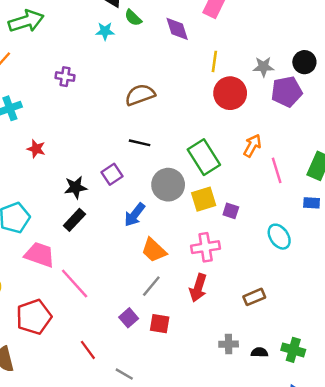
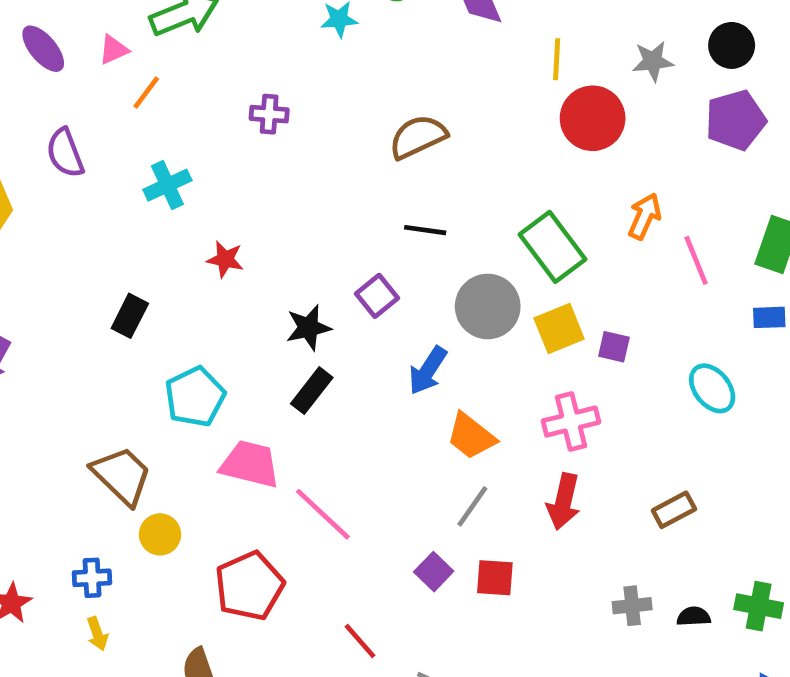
purple pentagon: (287, 92) -> (736, 120), moved

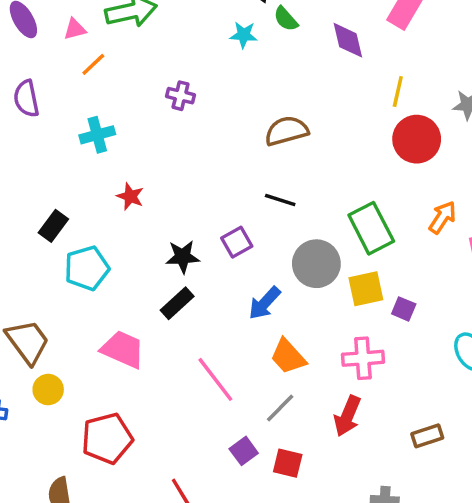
cyan pentagon: (195, 397) -> (87, 268), moved
pink line: (323, 514) -> (215, 379), moved

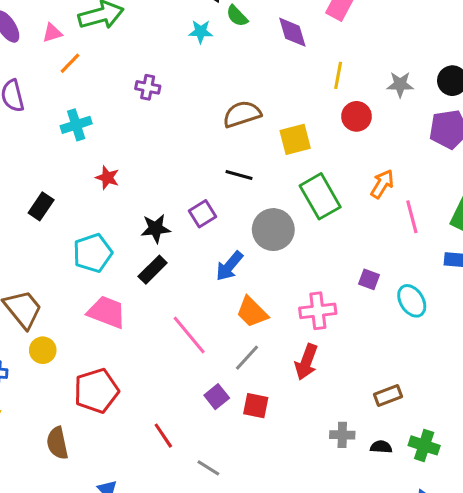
red circle: (417, 139) -> (357, 116), size x0.7
cyan pentagon: (87, 268) -> (93, 253), moved
yellow square: (366, 289) -> (295, 139), moved
purple square: (404, 309) -> (369, 279), moved
brown rectangle: (427, 436) -> (388, 395), moved

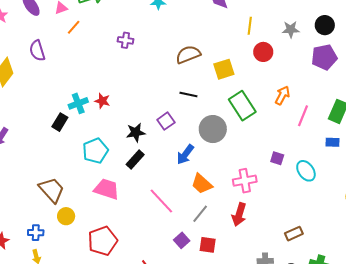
cyan cross: (76, 125) -> (78, 103), moved
pink line: (412, 217) -> (303, 116), turned 40

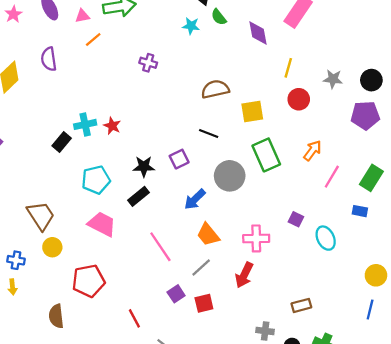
red square: (208, 245) -> (204, 303), turned -30

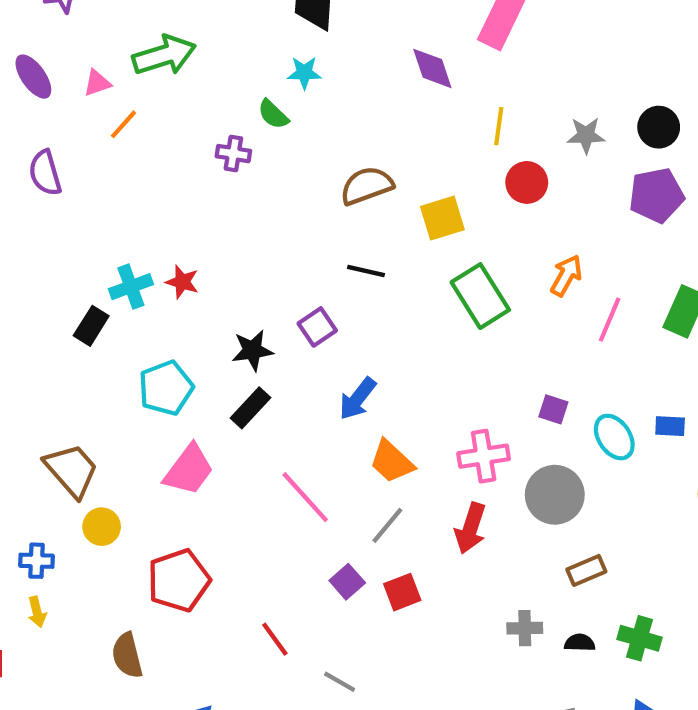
green semicircle: (219, 17) -> (273, 114), moved
gray circle: (230, 176) -> (555, 495), moved
blue rectangle: (360, 211) -> (670, 426), moved
pink trapezoid: (102, 224) -> (189, 470), turned 108

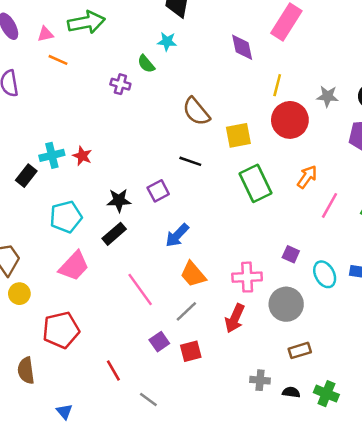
orange line: (123, 124) -> (58, 60), turned 66
red circle: (527, 182) -> (290, 120), size x1.5
brown semicircle: (367, 186) -> (196, 112), turned -116

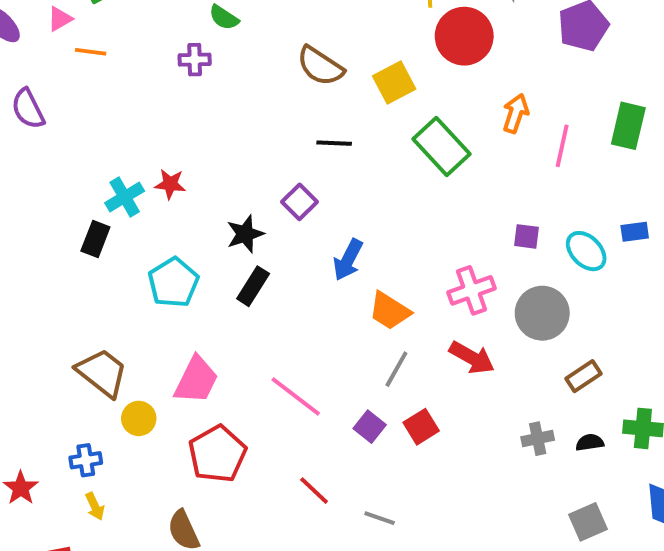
pink trapezoid: (74, 266) -> (196, 380), moved
pink line: (140, 290) -> (296, 396), moved
red arrow: (235, 318) -> (472, 358), turned -68

